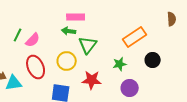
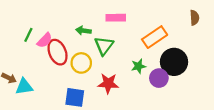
pink rectangle: (76, 17) -> (116, 18), moved
black circle: (153, 60) -> (174, 62), size x1.6
red ellipse: (36, 67) -> (58, 52), moved
purple circle: (130, 88) -> (159, 78), moved

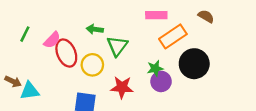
pink rectangle: (116, 18) -> (156, 15), moved
brown semicircle: (195, 18) -> (206, 16), moved, turned -56
green line: (28, 35) -> (25, 34), moved
purple circle: (159, 78) -> (161, 81), moved

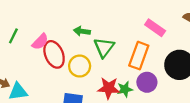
pink rectangle: (156, 15) -> (155, 28), moved, turned 36
orange rectangle: (173, 36) -> (139, 56), moved, turned -36
green star: (155, 68) -> (125, 89), moved

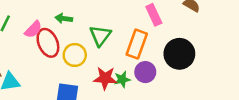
pink rectangle: (155, 28) -> (154, 15), turned 30
green arrow: (82, 31) -> (64, 19), moved

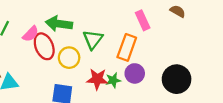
green arrow: (64, 19) -> (59, 24), size x1.6
black circle: (179, 54) -> (177, 79), moved

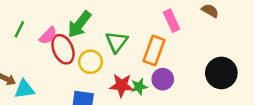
green arrow: (59, 24) -> (79, 24), turned -60
black circle: (177, 79) -> (221, 73), moved

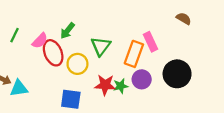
pink rectangle: (171, 21) -> (150, 42), moved
green arrow: (79, 24) -> (68, 31), size x0.7
black circle: (221, 73) -> (177, 74), moved

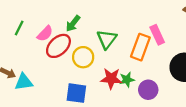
red ellipse: (53, 53) -> (58, 46), turned 70
purple circle: (142, 79) -> (148, 90), moved

